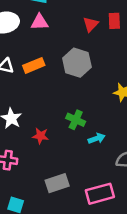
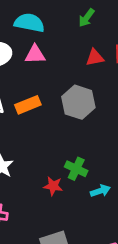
red triangle: (91, 24) -> (95, 58), turned 35
red star: (41, 136) -> (53, 186), moved

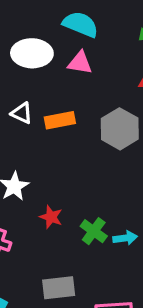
green cross: (76, 169) -> (94, 231), moved
red star: (53, 186) -> (51, 217), moved

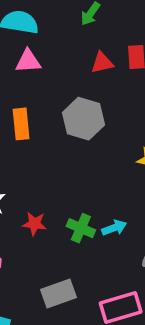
orange rectangle: (60, 120) -> (21, 124), turned -72

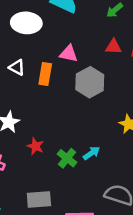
pink triangle: (28, 61) -> (69, 54), moved
cyan arrow: (114, 228) -> (92, 153), moved, turned -30

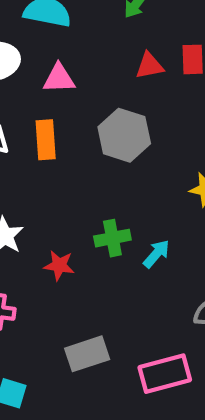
pink triangle: (69, 54) -> (59, 79), moved
green cross: (67, 158) -> (112, 238), moved, turned -36

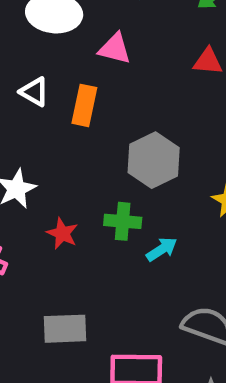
gray hexagon: (124, 135) -> (154, 160), moved

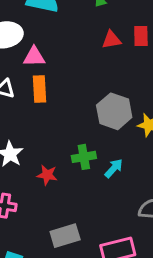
pink triangle: (115, 49) -> (34, 57), moved
gray hexagon: (154, 160) -> (114, 111), moved

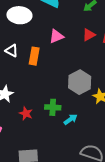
red triangle: (111, 40) -> (89, 35), turned -32
pink triangle: (34, 57) -> (56, 36), moved, turned -35

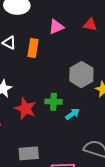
red triangle: (89, 35) -> (90, 25), turned 40
red star: (26, 113) -> (25, 109), size x1.5

